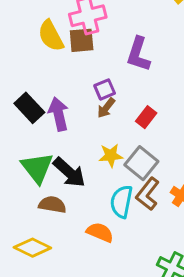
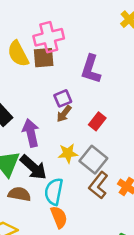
purple arrow: (59, 114) -> (31, 133), moved
cyan semicircle: (121, 202) -> (54, 192), moved
orange semicircle: (100, 232) -> (59, 217), turned 45

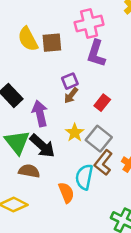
pink cross: (49, 37) -> (89, 23), moved
yellow star: (68, 153) -> (75, 133), turned -30
cyan semicircle: (54, 192) -> (84, 177), moved

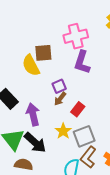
yellow semicircle: (28, 39) -> (31, 65), moved
red rectangle: (102, 103) -> (78, 109), moved
gray square: (99, 139) -> (84, 136), turned 30

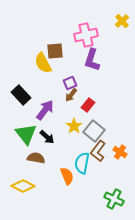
purple arrow: (33, 114) -> (45, 110), turned 50
gray square: (84, 136) -> (94, 131), turned -30
black arrow: (35, 143) -> (47, 137), size x0.7

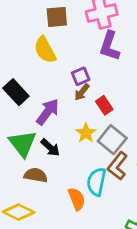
brown square: (55, 51) -> (57, 17), moved
red rectangle: (88, 105) -> (104, 105), turned -72

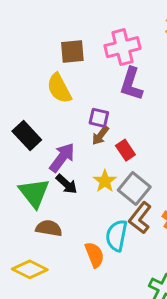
purple square: (81, 76) -> (99, 118), turned 36
black arrow: (50, 148) -> (67, 184), moved

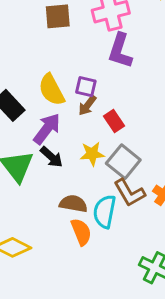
yellow semicircle: (59, 88) -> (52, 90), moved
yellow star: (105, 181) -> (92, 154), turned 30
brown L-shape: (140, 218) -> (130, 193), turned -68
brown semicircle: (49, 228) -> (73, 204), moved

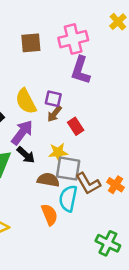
gray square: (123, 162) -> (68, 169), moved, turned -30
brown semicircle: (73, 204) -> (48, 180), moved

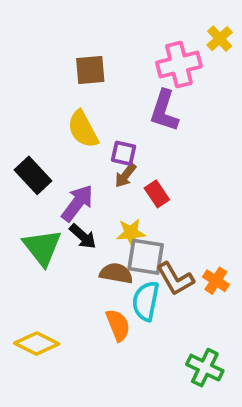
pink cross: (73, 39) -> (179, 65), moved
yellow semicircle: (26, 101) -> (83, 129), moved

